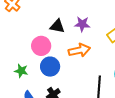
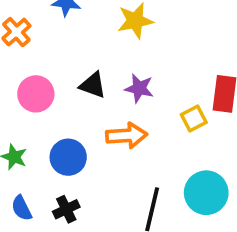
pink circle: (41, 46) -> (36, 94), moved

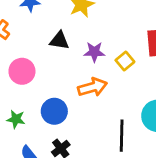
black triangle: (93, 85) -> (59, 41), moved
yellow square: (194, 119) -> (125, 61), moved

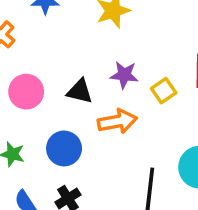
black triangle: (59, 41) -> (80, 91), moved

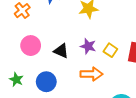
yellow square: (164, 91) -> (110, 50), moved, turned -32
orange arrow: (117, 121) -> (92, 74), moved

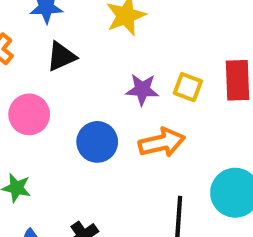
black triangle: (61, 51) -> (61, 56), moved, turned -35
blue circle: (46, 82) -> (97, 142), moved

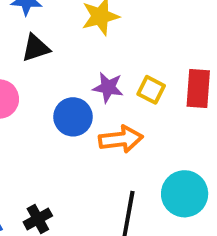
blue circle: (97, 142) -> (73, 117), moved

